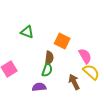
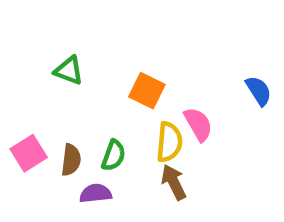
brown semicircle: (49, 58) -> (71, 160), moved
yellow semicircle: (91, 72) -> (169, 142), moved, turned 54

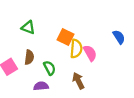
yellow semicircle: (169, 142) -> (76, 49), moved
green semicircle: (113, 155) -> (50, 68), turned -48
brown semicircle: (71, 160) -> (29, 57), moved

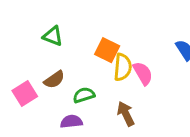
brown semicircle: (29, 57) -> (54, 80), turned 48
green semicircle: (50, 68) -> (84, 95), turned -80

